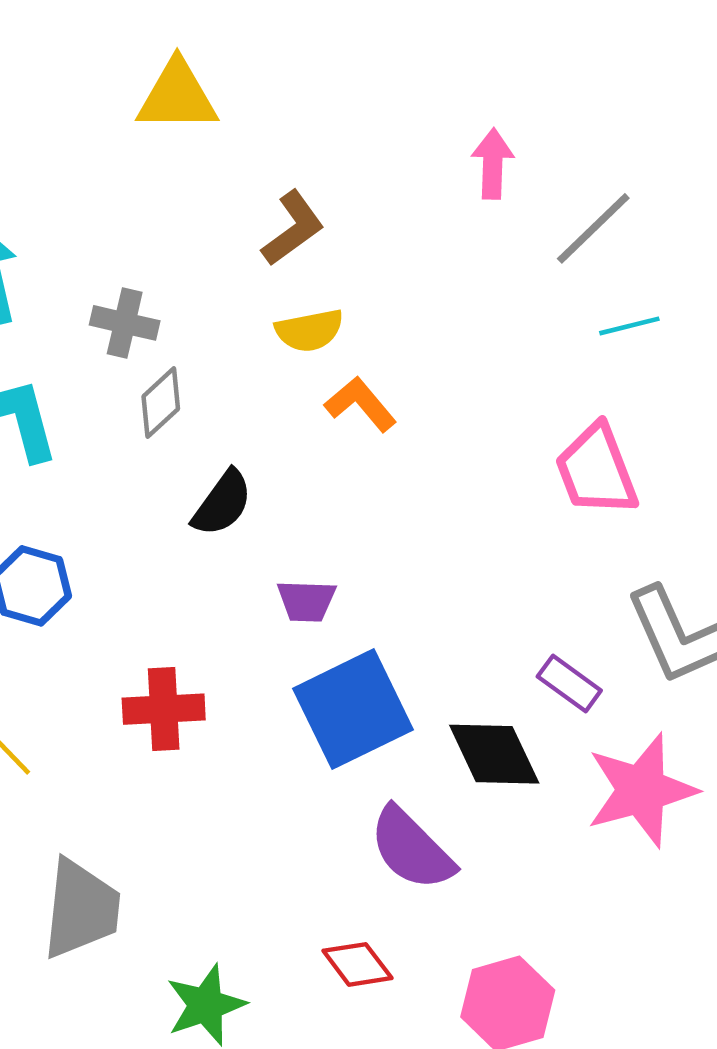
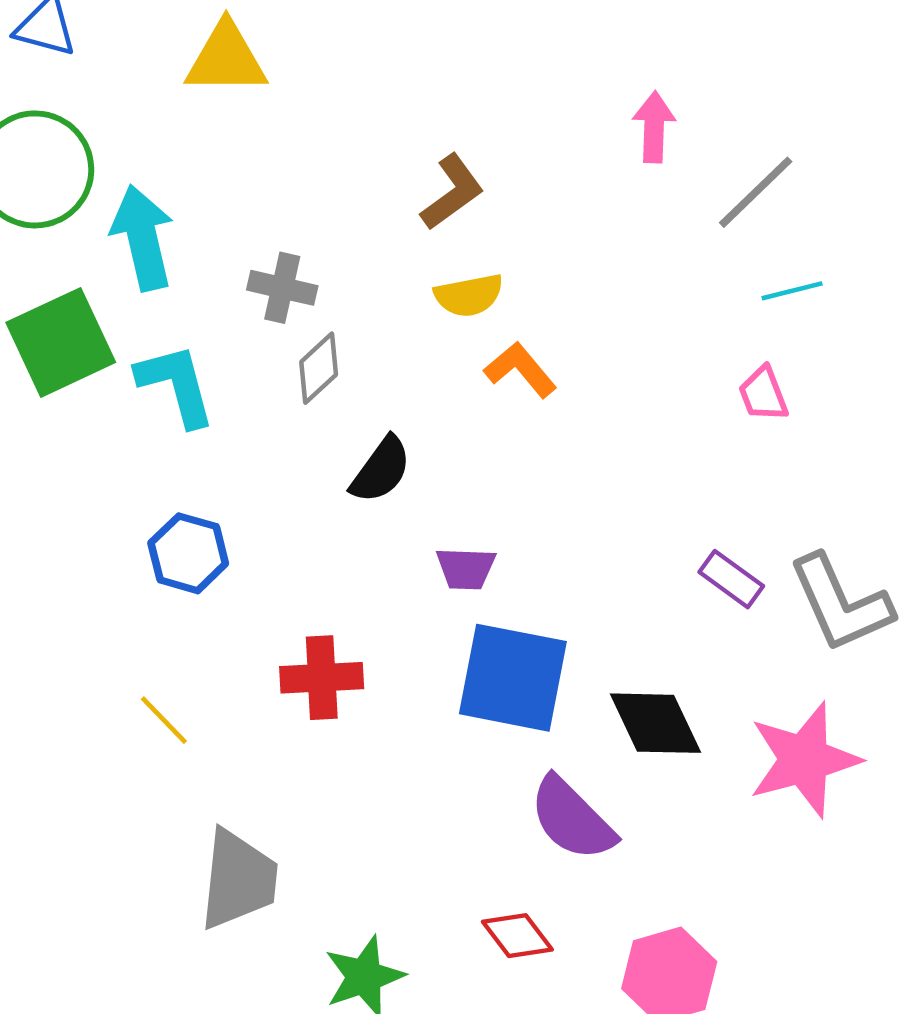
yellow triangle: (177, 96) -> (226, 59), moved
pink trapezoid: (596, 470) -> (763, 394), moved, size x0.6
purple rectangle: (569, 684) -> (731, 579), moved
blue square: (353, 709) -> (513, 678), turned 37

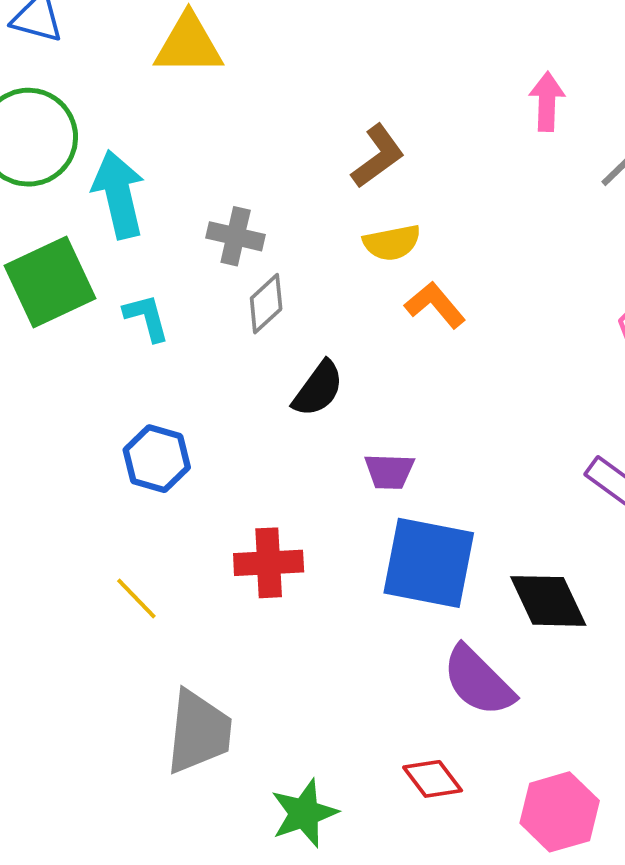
cyan L-shape: (176, 385) -> (147, 318), size x0.7

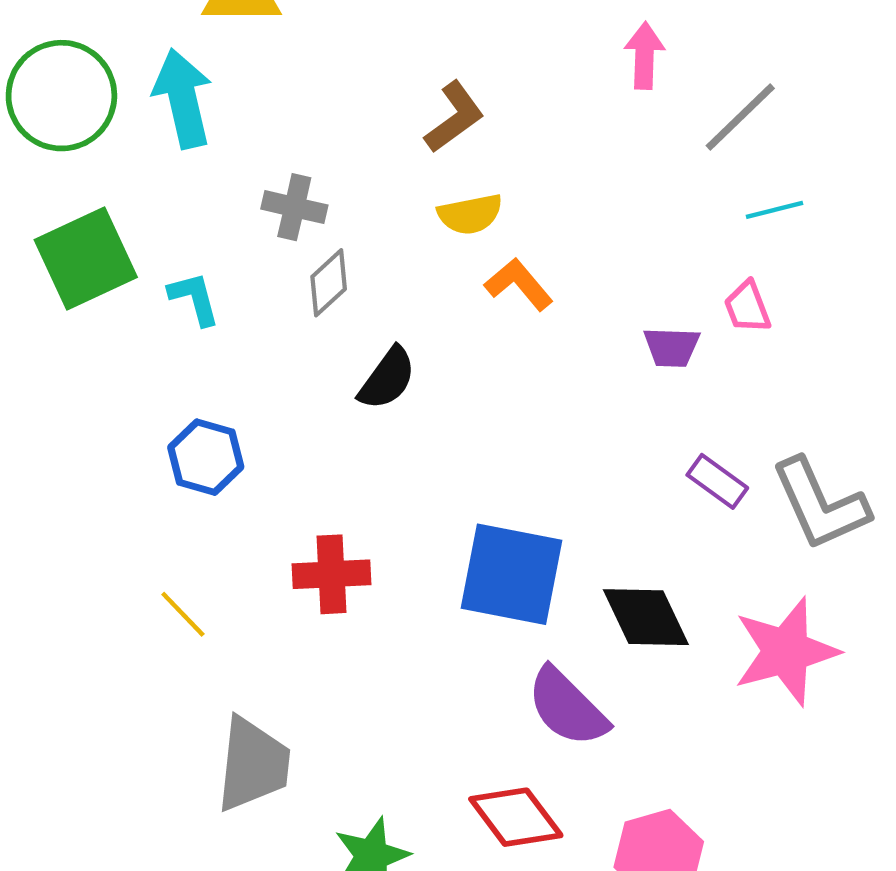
cyan arrow: (119, 194) -> (183, 98), moved
purple trapezoid: (389, 471) -> (672, 347), moved
red diamond: (433, 779) -> (516, 817), size x1.4

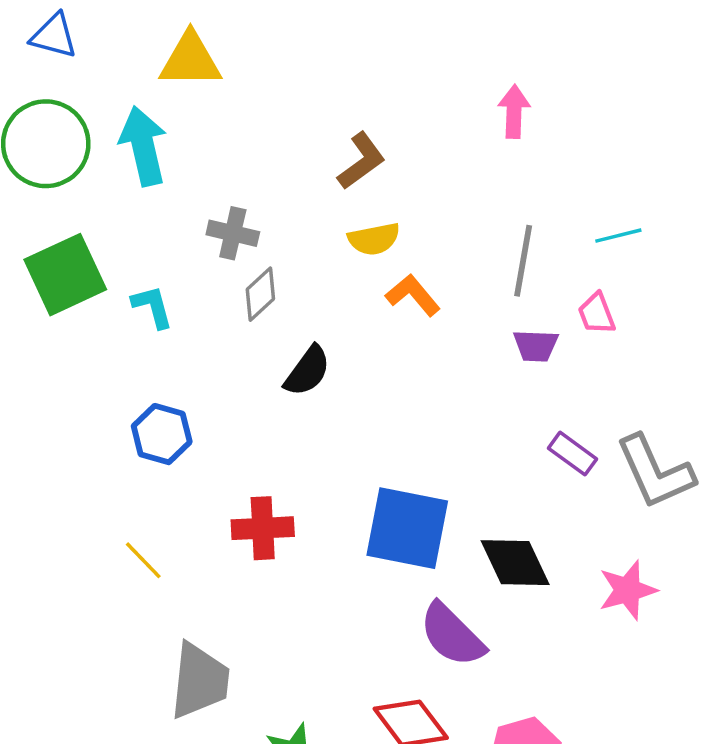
gray line: (740, 117) -> (523, 261), moved, turned -36
pink star: (786, 651) -> (628, 590), size x0.7

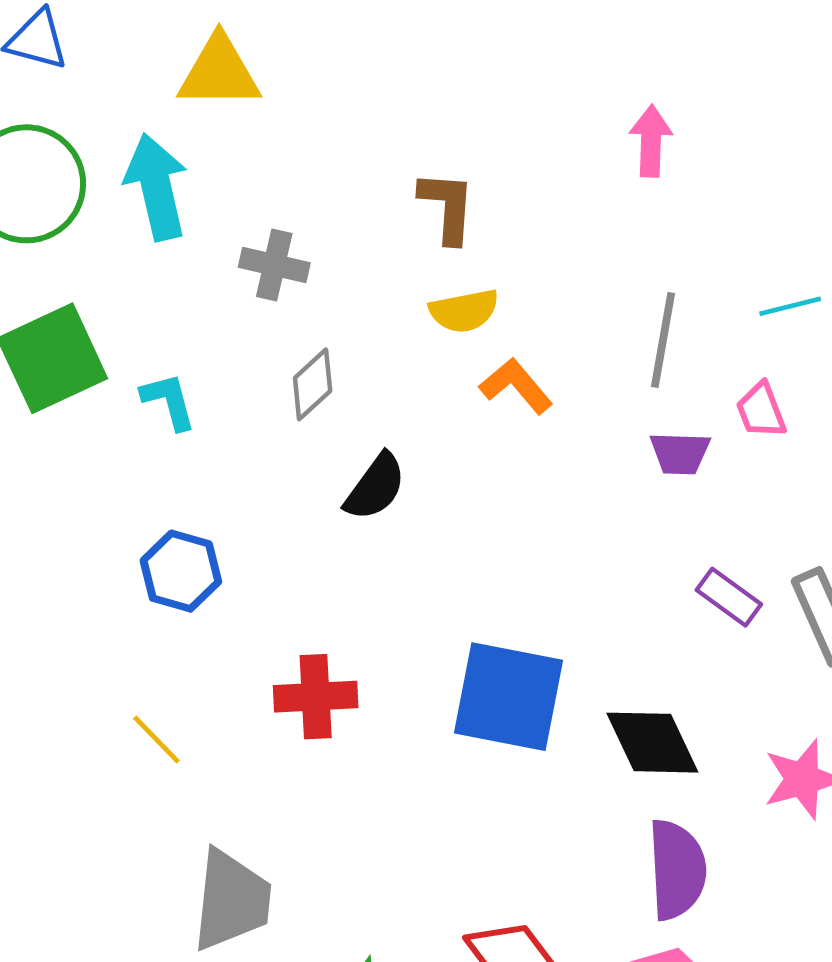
brown L-shape: (361, 161) -> (447, 207), turned -50
gray cross: (233, 233) -> (274, 265), moved
purple semicircle: (452, 635) -> (677, 870), moved, turned -138

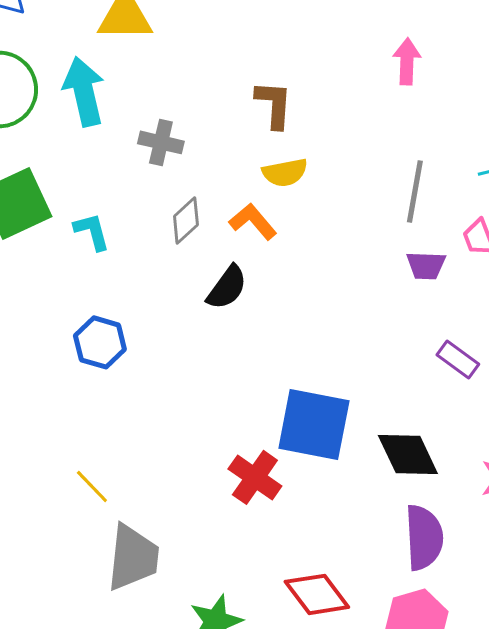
orange L-shape: (516, 386) -> (253, 221), moved
red cross: (316, 697) -> (255, 477), moved, turned 38
yellow line: (156, 739) -> (92, 486), moved

